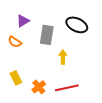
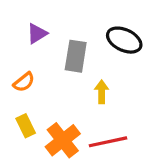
orange semicircle: (15, 42) -> (24, 82), moved, turned -72
orange cross: (39, 87) -> (63, 140), size x1.5

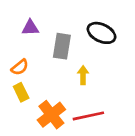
purple triangle: (37, 34) -> (30, 28), turned 30
yellow rectangle: (26, 126) -> (21, 92), moved

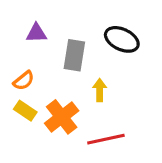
yellow rectangle: (21, 92) -> (25, 111), turned -30
orange cross: (51, 115) -> (62, 117), moved

